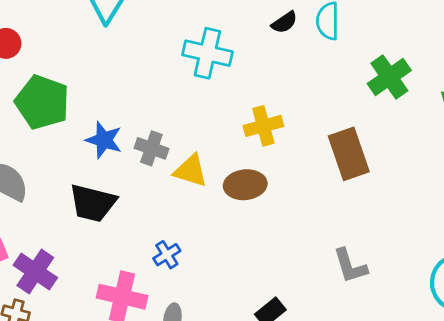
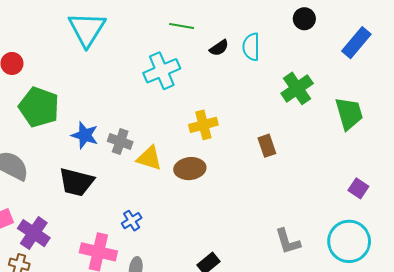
cyan cross: (207, 53) -> (162, 71), turned -36
brown rectangle: (349, 154) -> (267, 146), size x0.6
gray L-shape: (350, 266) -> (288, 241), moved

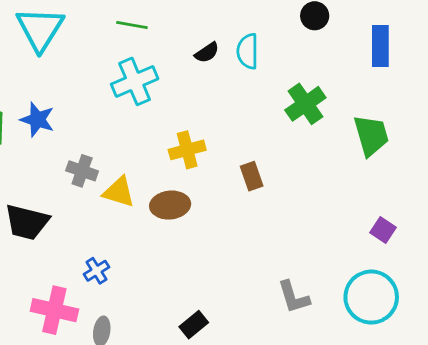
green line: (182, 26) -> (132, 25), moved
blue rectangle: (356, 43) -> (380, 46), turned -40
blue star: (85, 135) -> (37, 120), moved
brown rectangle: (267, 146) -> (252, 176), moved

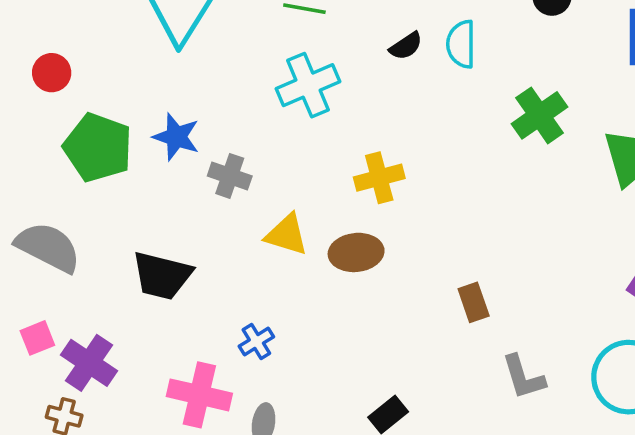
gray cross: (82, 171) -> (230, 176), moved
brown rectangle: (252, 176) -> (474, 302), moved

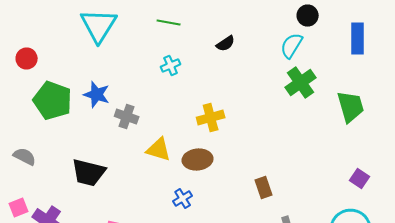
cyan semicircle: (461, 44) -> (292, 46), moved, turned 32
cyan cross: (308, 85) -> (171, 66), size x0.6
gray semicircle: (48, 247) -> (25, 156), size x0.6
blue cross: (256, 342) -> (183, 198), moved

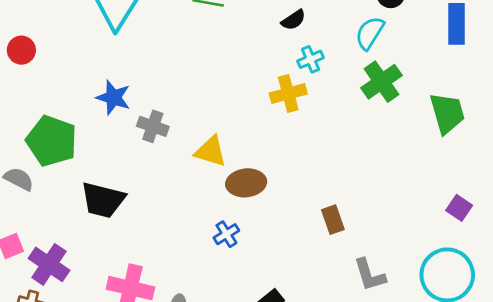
black semicircle: (226, 44) -> (293, 20), moved
cyan cross: (171, 66) -> (311, 59), moved
green pentagon: (53, 100) -> (52, 141), moved
yellow cross: (211, 118) -> (288, 94), moved
yellow triangle: (159, 150) -> (211, 151), moved

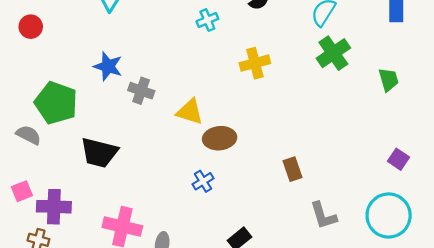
cyan cross: (311, 59) -> (207, 20), moved
green trapezoid: (447, 113) -> (389, 80), size x0.7
purple cross: (49, 264) -> (54, 207), turned -32

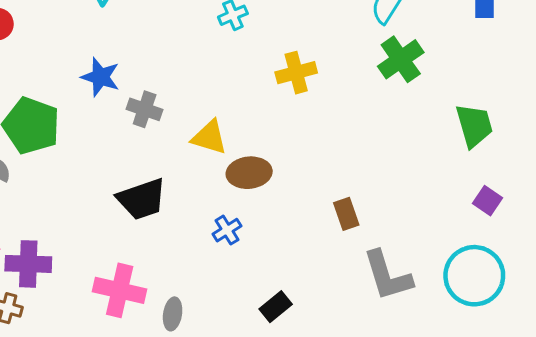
green trapezoid: (389, 80) -> (474, 126), moved, size x1.4
black trapezoid: (99, 153) -> (142, 199), moved, turned -33
gray L-shape: (323, 216) -> (387, 276), size x1.4

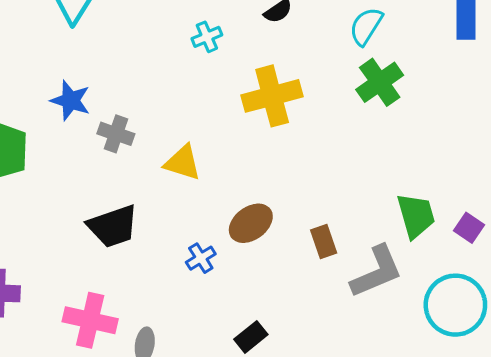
yellow cross: (296, 73) -> (272, 96), size x1.4
green trapezoid: (474, 126) -> (416, 216), moved
brown ellipse: (249, 173) -> (251, 223), moved, turned -30
gray L-shape: (387, 276) -> (377, 272), moved, turned -96

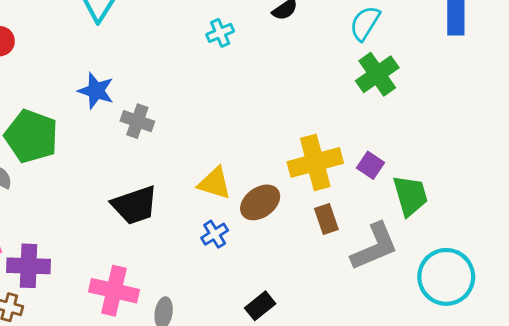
yellow cross: (272, 96) -> (315, 162), moved
yellow triangle: (183, 163) -> (215, 183), moved
purple square: (469, 228) -> (370, 165), moved

